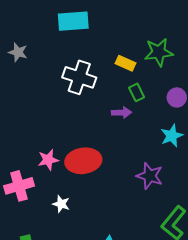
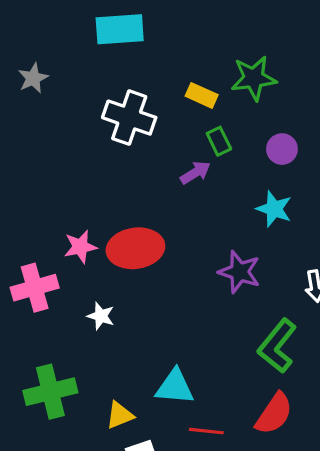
gray star: (18, 52) -> (33, 78), turned 30
purple arrow: (121, 113) -> (195, 173), turned -30
cyan star: (172, 136) -> (274, 209), turned -30

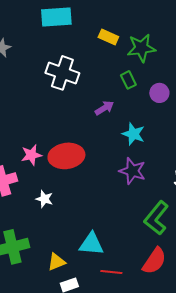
yellow rectangle: (202, 95) -> (108, 37), moved
green rectangle: (219, 141) -> (128, 80), moved
cyan star: (274, 209) -> (133, 134), moved

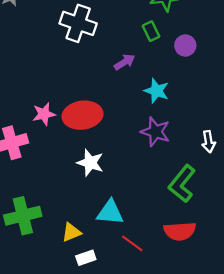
white star: (44, 199) -> (90, 163), moved, size x1.4
red semicircle: (154, 261) -> (180, 231), turned 52
red line: (111, 272) -> (132, 243), turned 30

